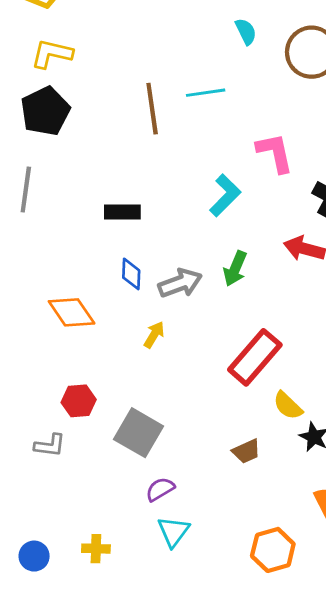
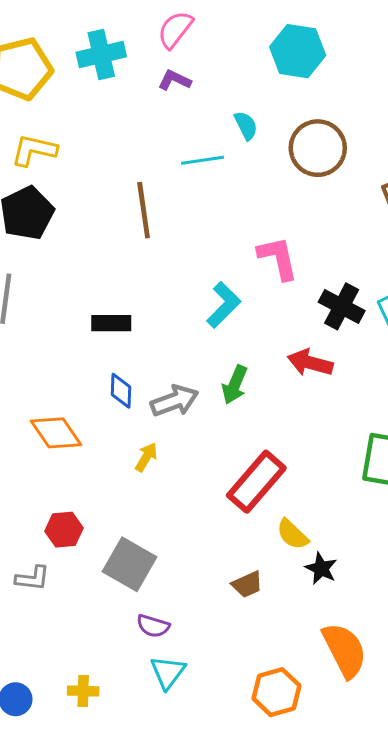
cyan line: (206, 93) -> (203, 160), moved
purple semicircle: (160, 489) -> (153, 626), turned -132

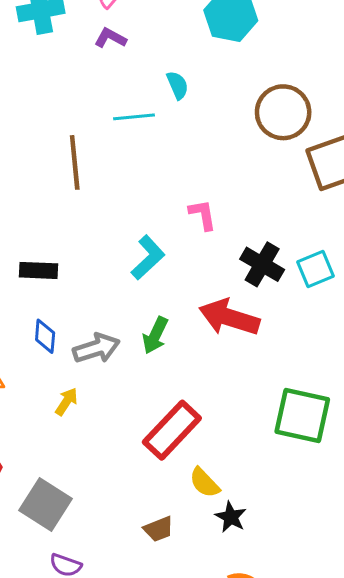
brown circle: (318, 148) -> (283, 112), moved
pink L-shape: (278, 258) -> (203, 215), size x0.7
red arrow: (310, 363) -> (229, 317), size x1.4

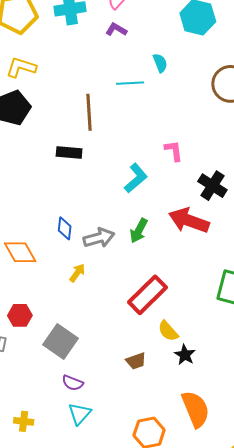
black rectangle: (39, 270) -> (69, 152), moved

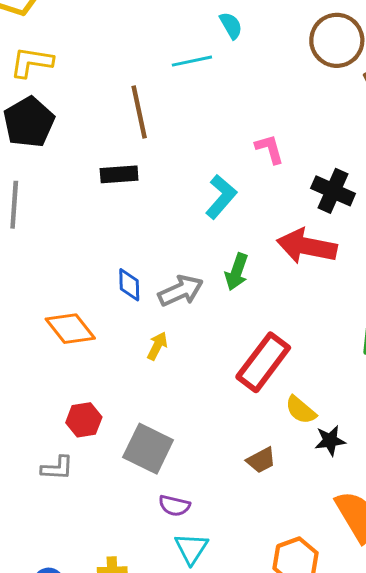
black star: (185, 355) -> (330, 441), turned -30

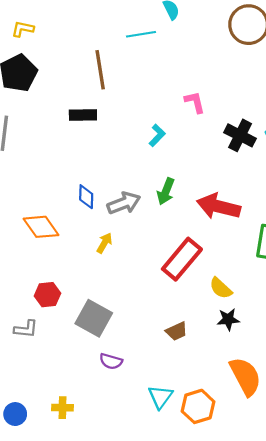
yellow L-shape: (32, 62) -> (23, 29), size x0.7
cyan L-shape: (221, 197) -> (157, 135), size x0.7
red arrow: (307, 246) -> (218, 206), moved
yellow semicircle: (301, 410) -> (221, 288), moved
cyan triangle: (191, 549) -> (160, 397), moved

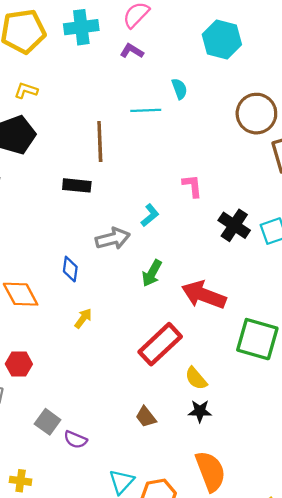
gray arrow: (124, 203) -> (113, 239), moved
gray square: (94, 318) -> (48, 422), moved, size x0.7
brown trapezoid: (177, 331) -> (146, 417), turned 70

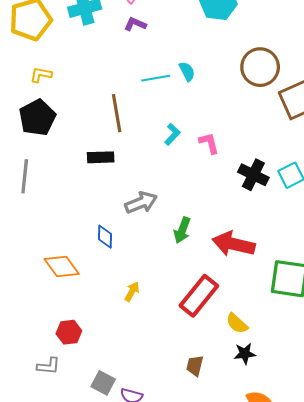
cyan semicircle: (179, 89) -> (187, 71), moved
cyan L-shape: (150, 215) -> (172, 134), moved
yellow arrow: (83, 318) -> (132, 292), moved
brown trapezoid: (146, 417) -> (195, 366), turned 60

